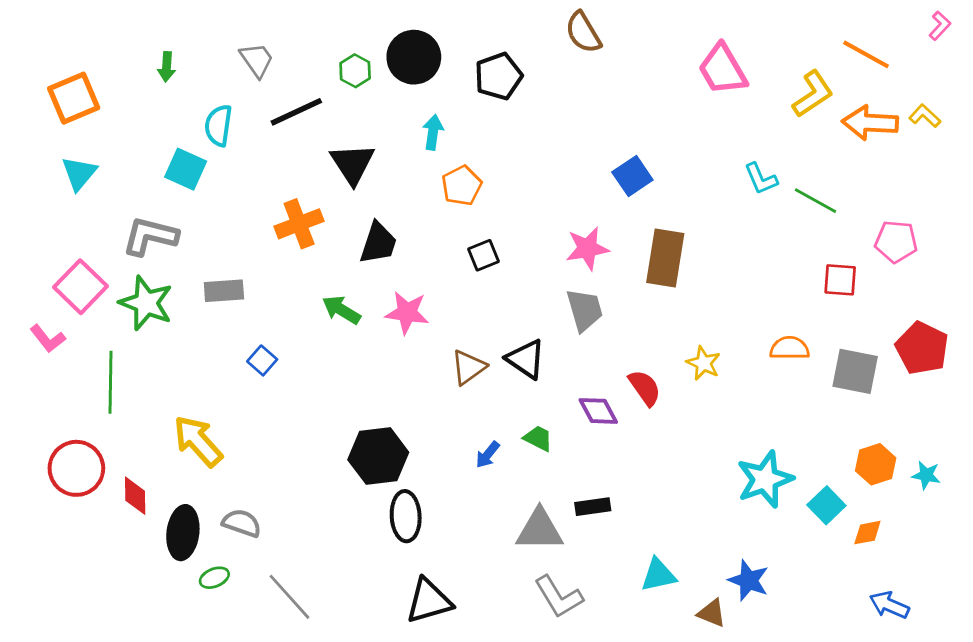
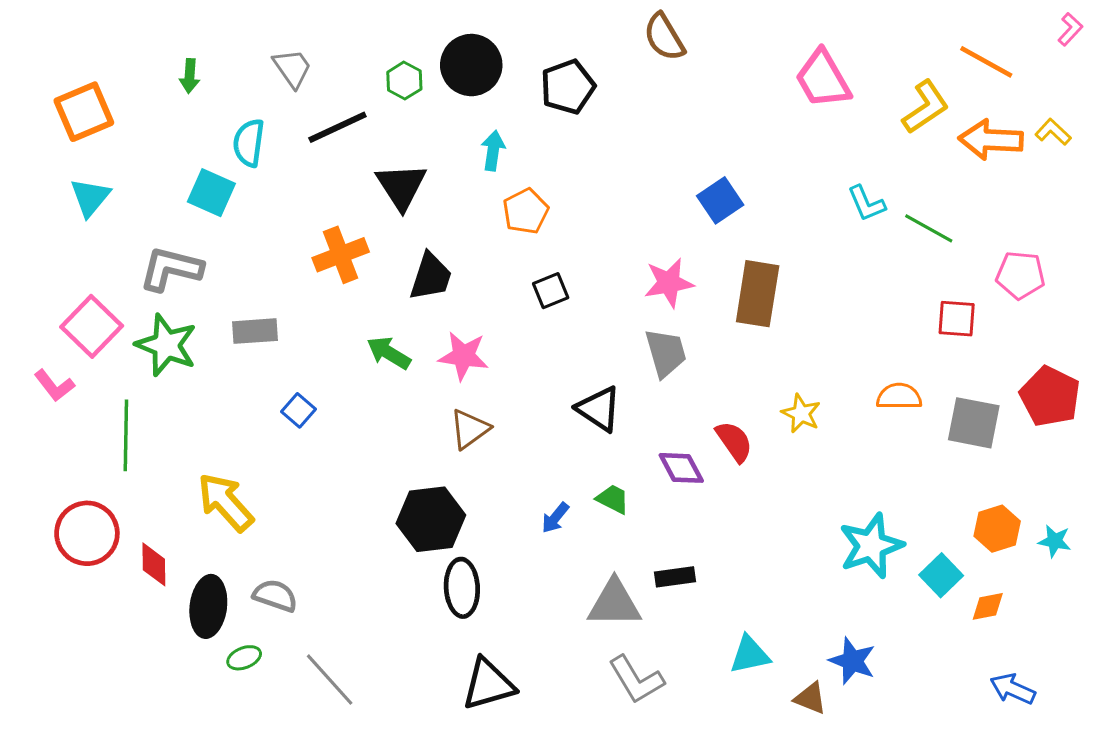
brown triangle: (468, 367) -> (470, 429), moved

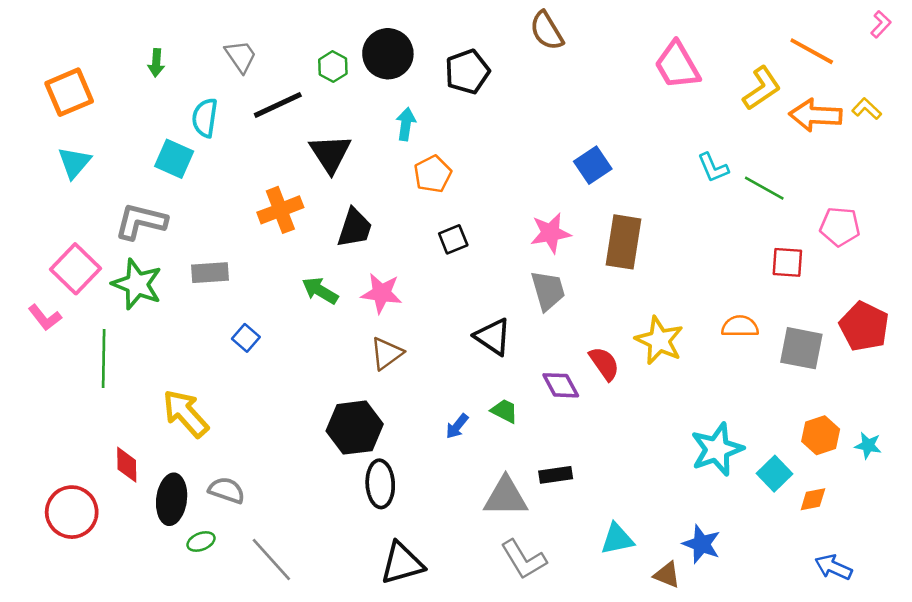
yellow star: (801, 414) -> (659, 341), size x1.5
red circle: (87, 533) -> (72, 512), moved

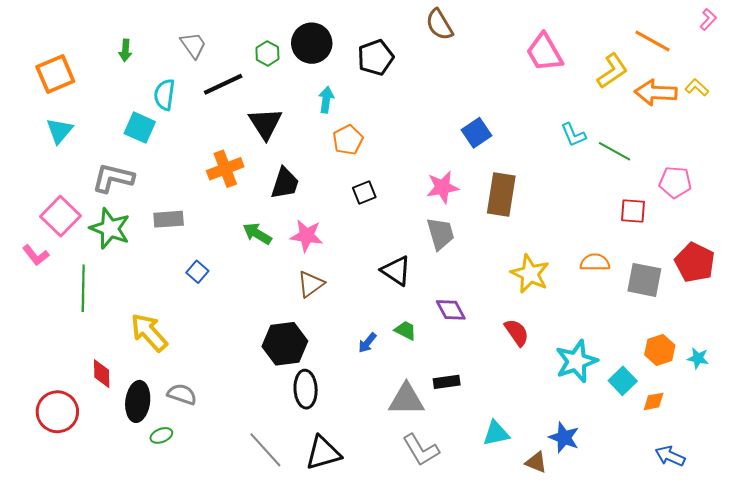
red semicircle: (604, 364) -> (517, 332), moved
gray line: (271, 559) -> (265, 450), moved

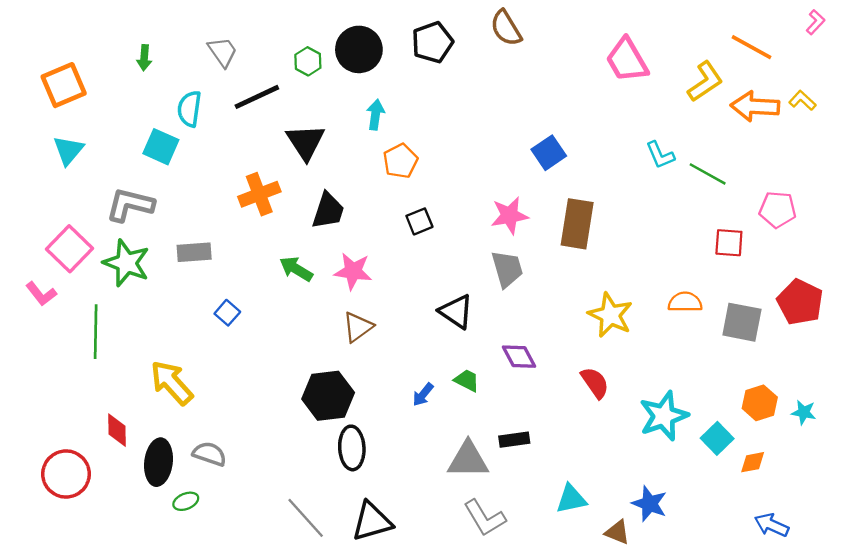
black pentagon: (376, 58) -> (432, 42), moved

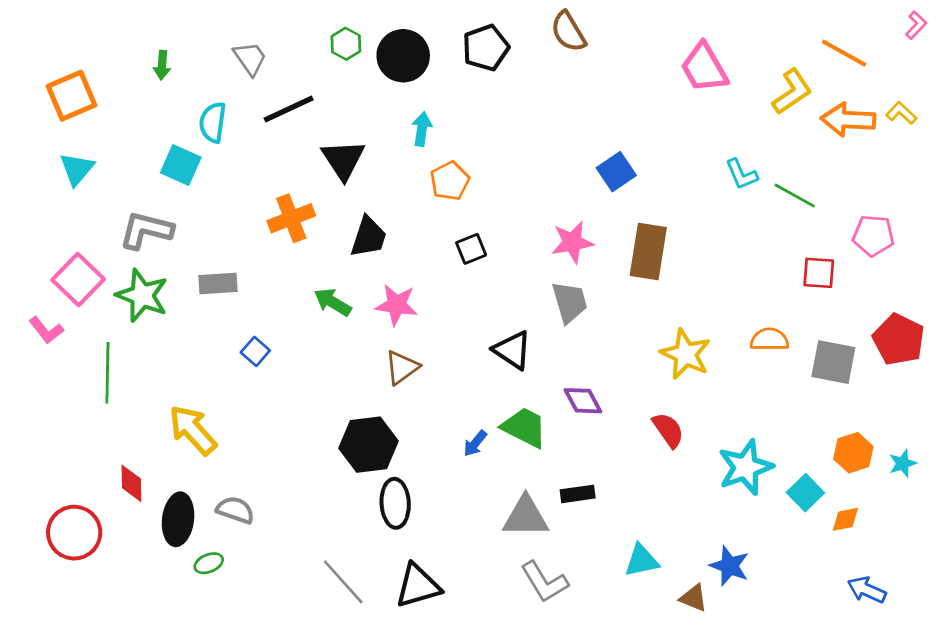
green hexagon: (308, 61) -> (346, 44), moved
green trapezoid: (467, 380) -> (524, 427), size x1.6
cyan star: (804, 412) -> (903, 463), turned -30

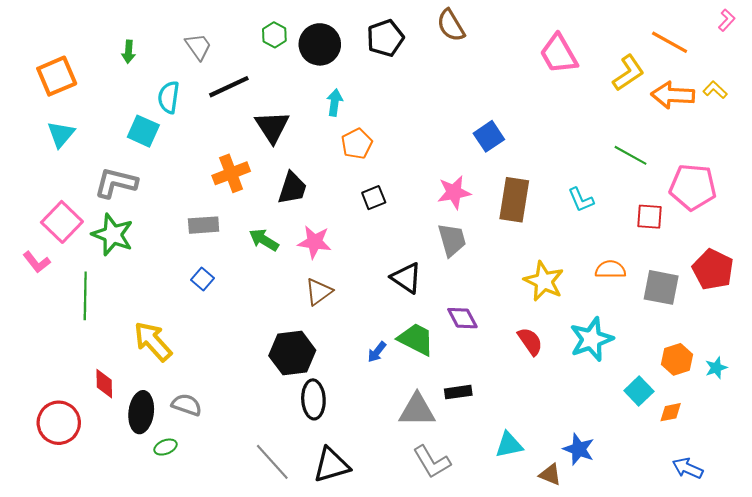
cyan L-shape: (741, 174) -> (581, 200), moved
pink pentagon: (873, 236) -> (693, 187), size x1.4
gray rectangle: (218, 284) -> (204, 225), moved
cyan star: (745, 467) -> (591, 339), moved

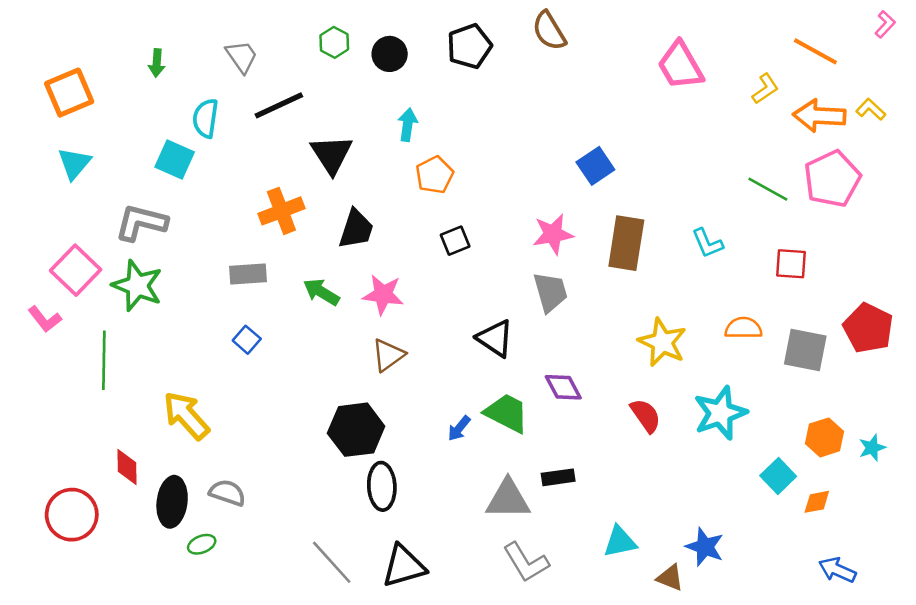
black circle: (320, 44) -> (390, 54), size x0.7
yellow L-shape: (628, 73) -> (765, 89), size x0.7
pink pentagon: (693, 187) -> (832, 179), moved, turned -30

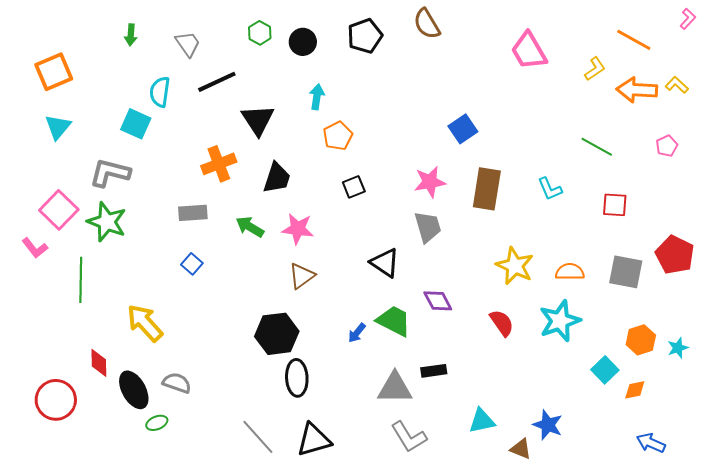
green arrow: (157, 63) -> (131, 35), moved
pink pentagon: (832, 179) -> (667, 146), moved, size x0.5
orange semicircle: (743, 328) -> (570, 272), moved
black ellipse: (172, 502) -> (134, 390), turned -36

